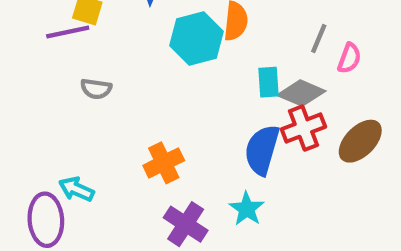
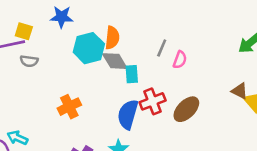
gray semicircle: (96, 89) -> (29, 61), moved
gray diamond: (301, 93) -> (115, 61), moved, turned 36
orange cross: (164, 163) -> (69, 107), moved

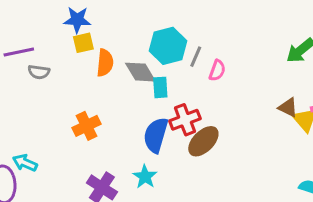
yellow square: (24, 31) -> (83, 43), moved, turned -30
orange semicircle: (112, 38) -> (105, 63), moved
cyan hexagon: (89, 48) -> (168, 46), moved
brown ellipse: (186, 109) -> (203, 141), moved

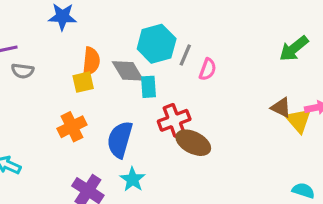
yellow square: (83, 43) -> (83, 82), moved
blue semicircle: (156, 135) -> (120, 140), moved
brown ellipse: (203, 141) -> (193, 143), turned 72

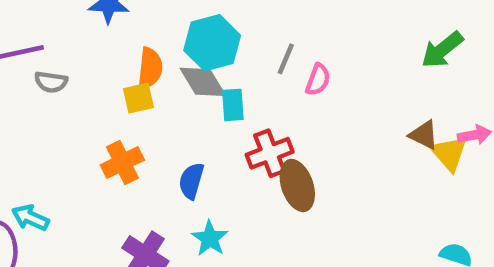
cyan hexagon: (157, 44) -> (212, 43), moved
blue semicircle: (120, 140) -> (191, 181), size x0.7
brown ellipse: (193, 143) -> (297, 185), turned 44

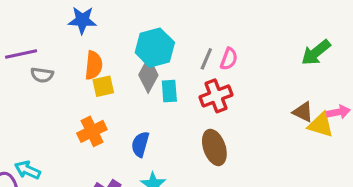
orange semicircle: (150, 68) -> (94, 65), moved
pink semicircle: (318, 80) -> (229, 59), moved
gray diamond: (203, 82) -> (148, 75), turned 60
red cross: (270, 153) -> (216, 96), moved
yellow triangle: (449, 153) -> (321, 125), turned -32

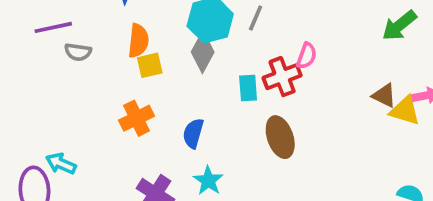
gray line: (206, 59) -> (256, 18), moved
pink semicircle: (229, 59) -> (307, 56), moved
cyan rectangle: (169, 91) -> (248, 88), moved

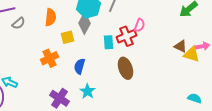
gray semicircle: (78, 52) -> (18, 23), turned -48
yellow square: (150, 65) -> (68, 37), moved

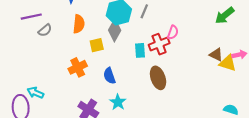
blue semicircle: (80, 66) -> (109, 76), turned -35

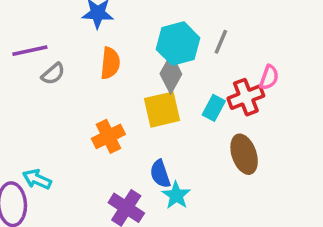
yellow square: (97, 45) -> (162, 110), moved, size x1.5
cyan rectangle: (140, 50) -> (214, 108), turned 32
blue semicircle: (109, 76) -> (160, 174), moved

